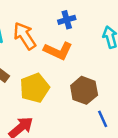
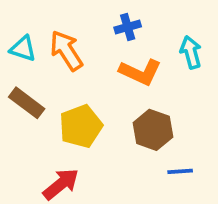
orange L-shape: (58, 51) -> (140, 72), moved
blue line: (103, 119) -> (180, 171), turned -70

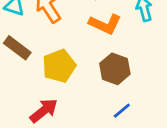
blue line: (180, 171) -> (122, 111), moved, turned -36

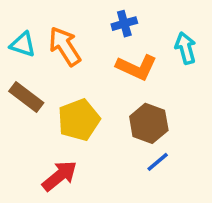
blue line: (122, 111) -> (158, 162), moved

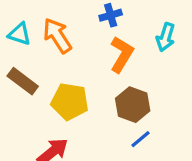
cyan arrow: (186, 48) -> (166, 37), turned -148
orange L-shape: (137, 67) -> (122, 54), turned -84
yellow pentagon: (79, 120) -> (70, 101), turned 30

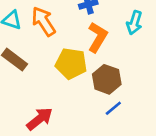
yellow pentagon: (70, 101) -> (71, 64), moved

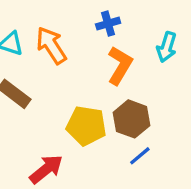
yellow pentagon: (71, 64) -> (86, 126), moved

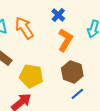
blue cross: (108, 24) -> (58, 15), turned -32
yellow pentagon: (86, 126) -> (31, 76), moved

